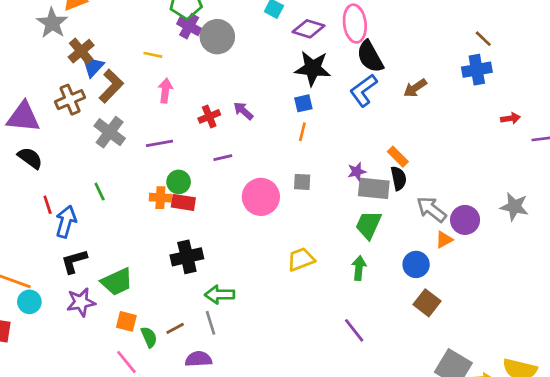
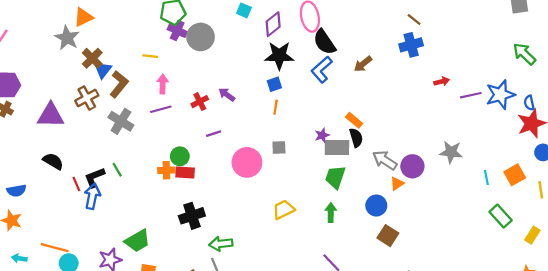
purple diamond: (309, 29) -> (273, 24), turned -50
purple line: (159, 143) -> (161, 109), moved
black semicircle: (30, 158) -> (53, 161), moved
black L-shape: (74, 261) -> (95, 177), moved

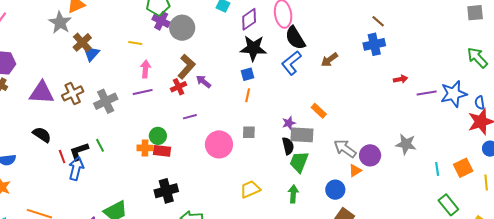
brown L-shape: (119, 84) -> (186, 67), moved
brown cross: (87, 98) -> (73, 93), moved
gray cross: (121, 121) -> (106, 101), turned 30
black semicircle: (356, 138) -> (288, 146), moved

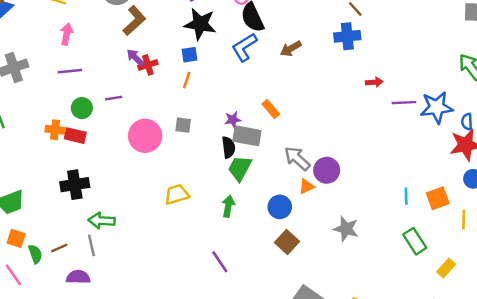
brown L-shape: (186, 67) -> (134, 21), moved
red cross: (179, 87) -> (148, 65), moved
purple line: (143, 92) -> (70, 71), moved
green circle: (158, 136) -> (82, 108), moved
gray star: (406, 144) -> (346, 229), moved

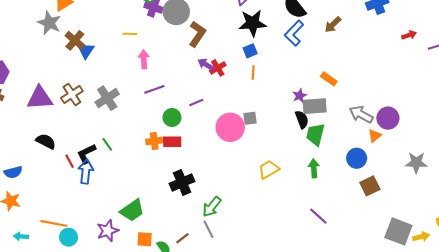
gray square: (183, 125) -> (250, 118), moved
green arrow: (102, 221) -> (212, 207), turned -40
brown square: (287, 242) -> (370, 186), turned 36

